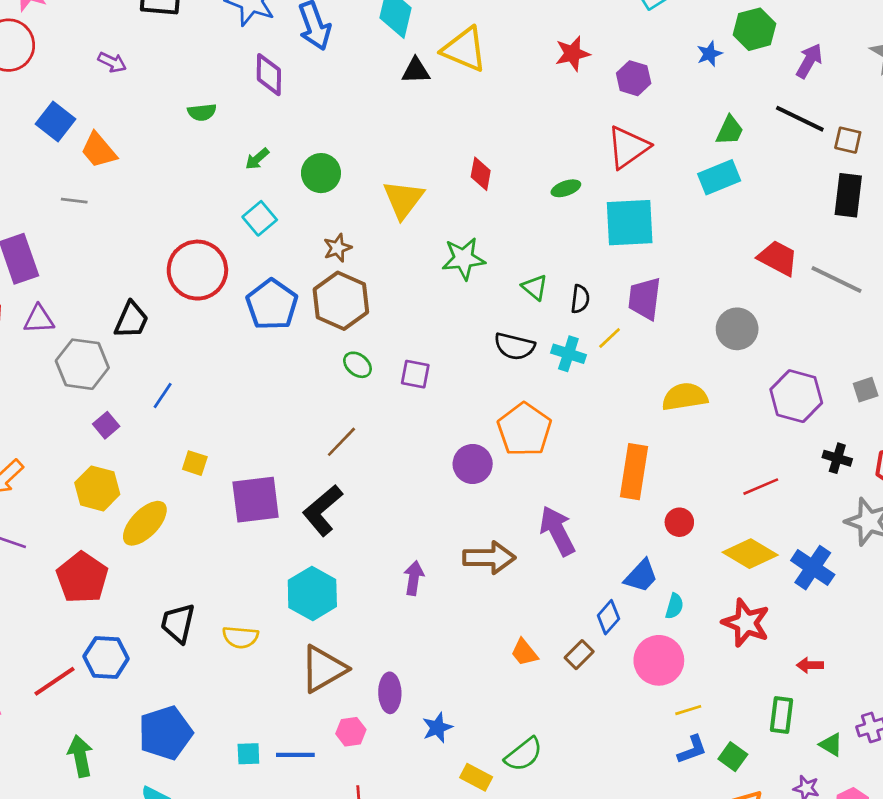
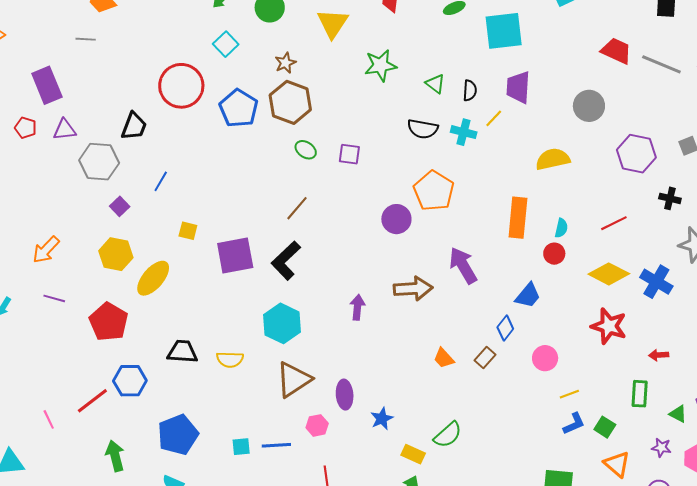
cyan semicircle: (674, 606) -> (561, 228), moved
black trapezoid: (178, 623) -> (182, 352), turned 84
pink circle: (659, 660) -> (545, 358), size x0.7

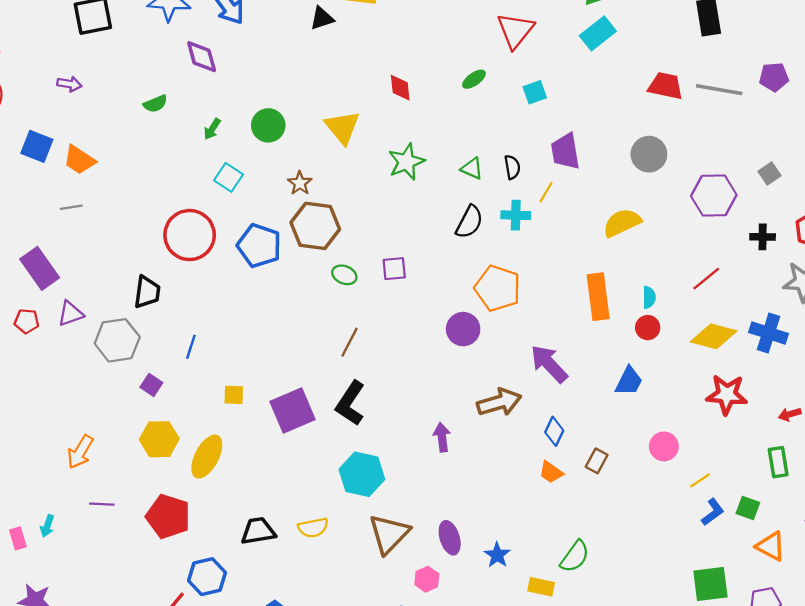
cyan square: (504, 31) -> (535, 92), size x0.5
black semicircle: (423, 129) -> (469, 222), turned -60
blue diamond: (505, 328) -> (554, 431), moved

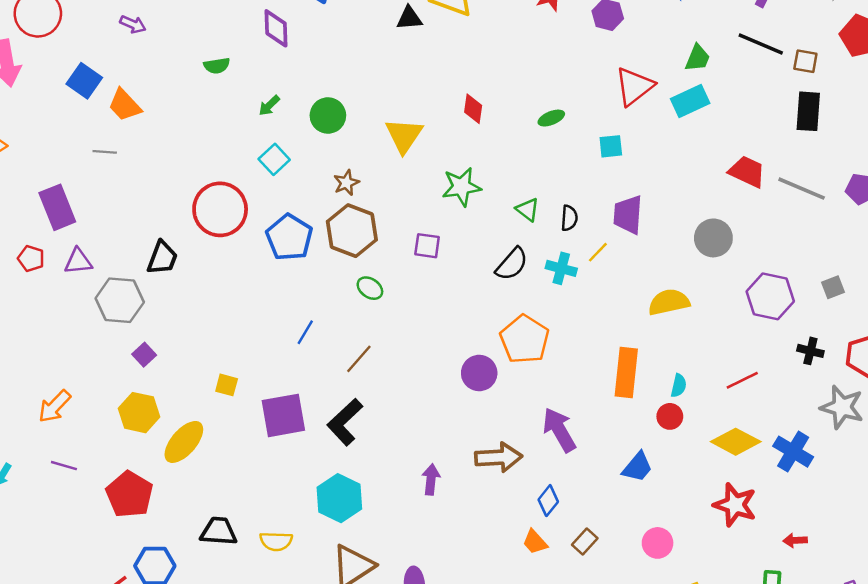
red triangle: (515, 30) -> (634, 86), moved
purple square: (394, 269) -> (427, 246), moved
blue line: (191, 347) -> (305, 332), moved

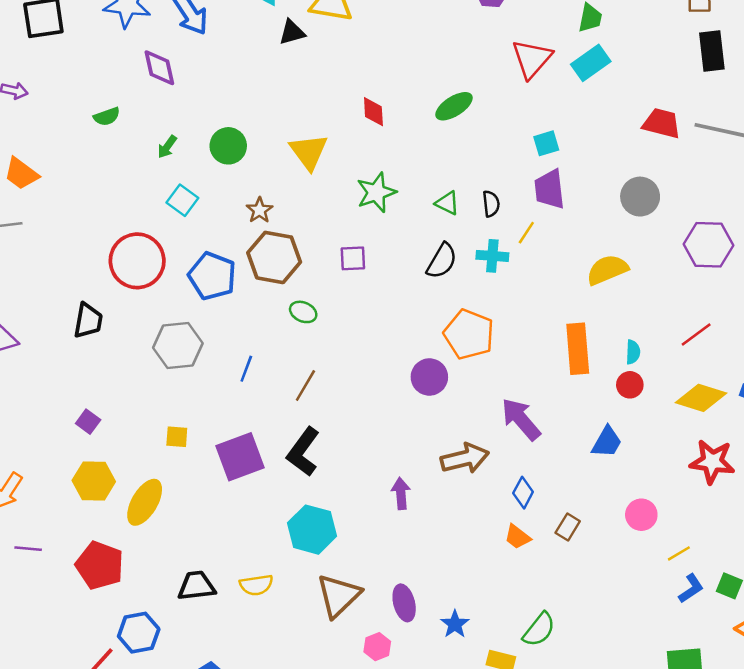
green ellipse: (551, 118) -> (454, 106), size x1.4
cyan square: (611, 146) -> (546, 143), moved
gray hexagon: (120, 300) -> (178, 345), moved

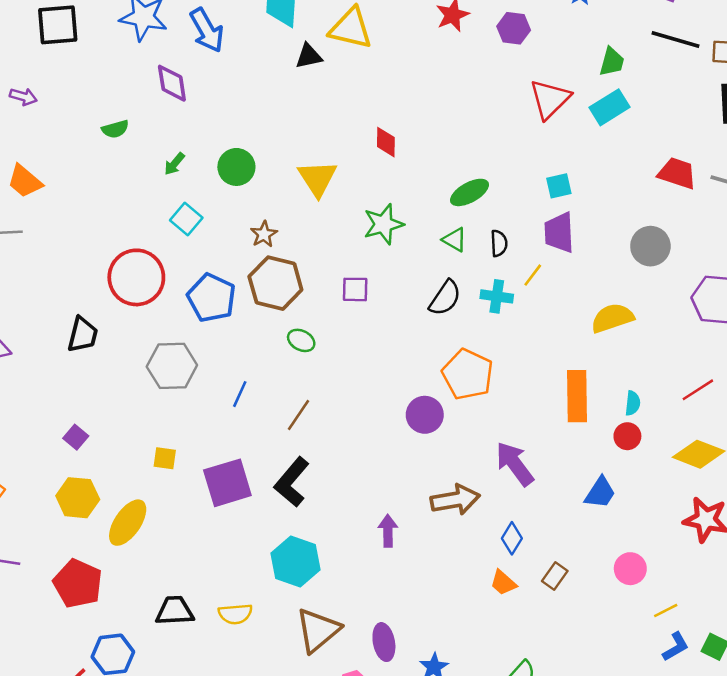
green ellipse: (454, 106) -> (470, 192), moved

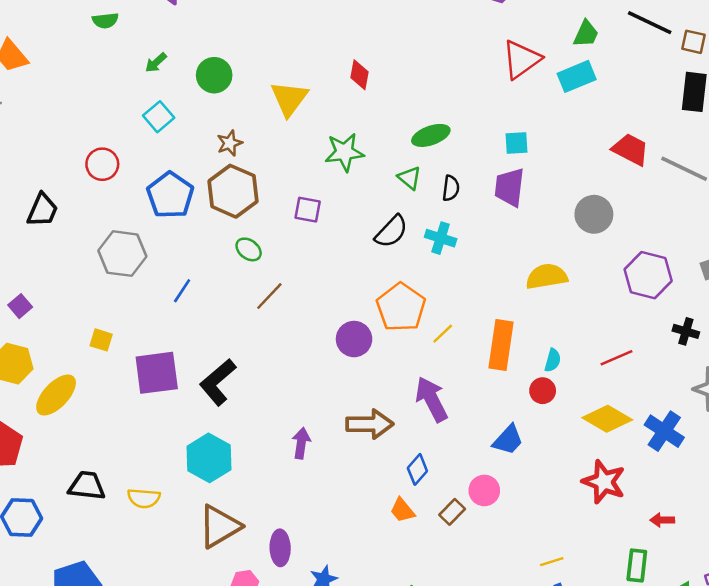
yellow line: (533, 275) -> (443, 334), moved
red circle: (136, 277) -> (102, 164), size x0.6
brown line: (298, 415) -> (269, 296), moved
pink circle: (630, 569) -> (484, 490), moved

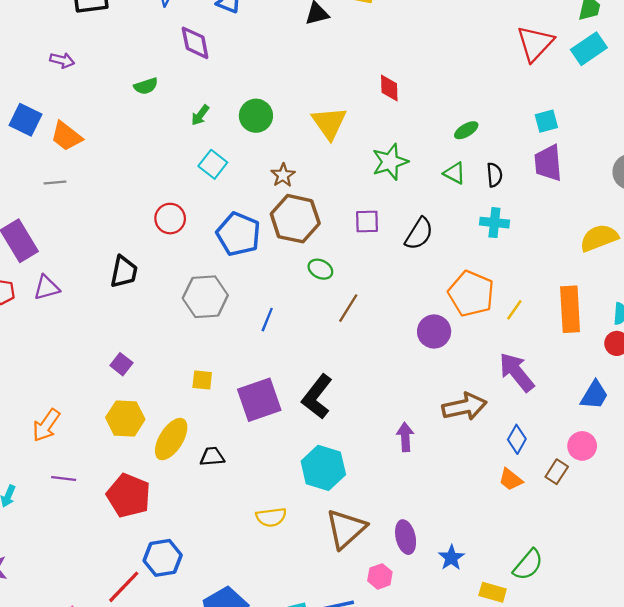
green ellipse: (431, 135) -> (466, 130), size x0.7
black semicircle: (391, 232) -> (419, 234), moved
black trapezoid: (87, 486) -> (212, 457), moved, size x0.7

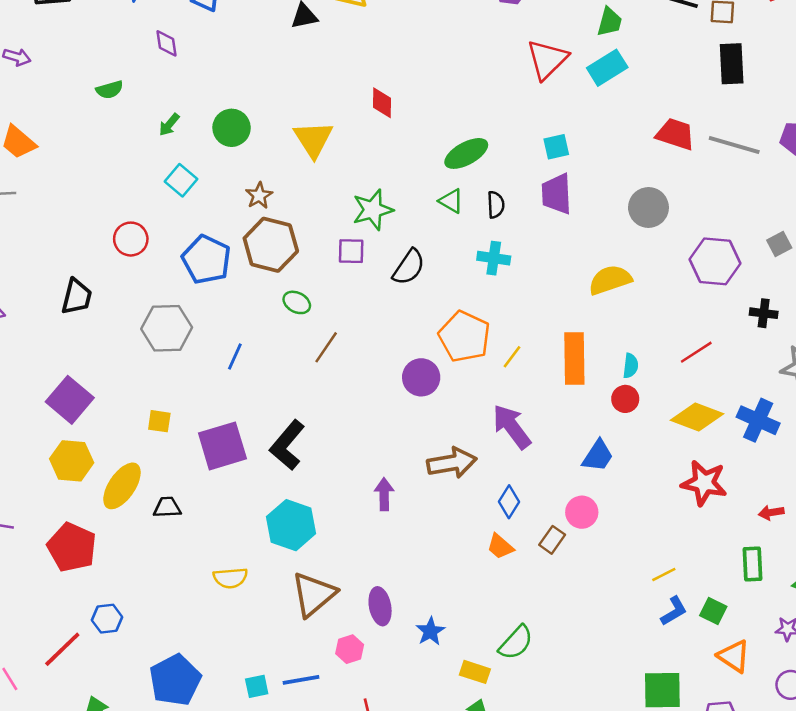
purple diamond: (195, 43) -> (167, 43), size x0.7
green ellipse: (466, 130) -> (466, 153), size x1.6
green star: (390, 162) -> (373, 210), moved
purple square: (121, 364) -> (70, 400), size x1.8
blue hexagon: (163, 558) -> (107, 619), size x0.7

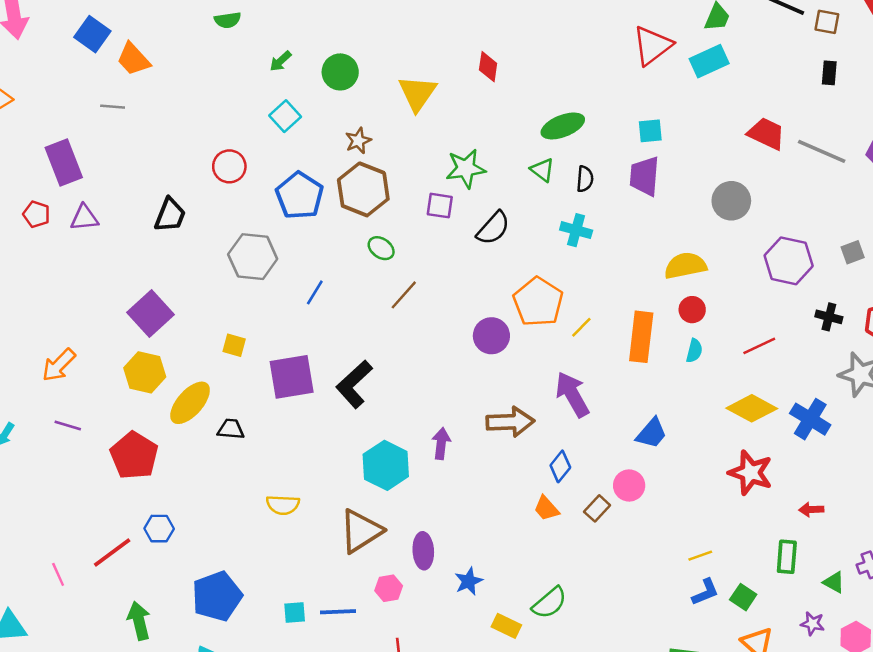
black rectangle: (732, 64) -> (829, 73), size x0.6
red circle: (625, 399) -> (692, 310), moved
cyan hexagon: (291, 525) -> (386, 465), moved

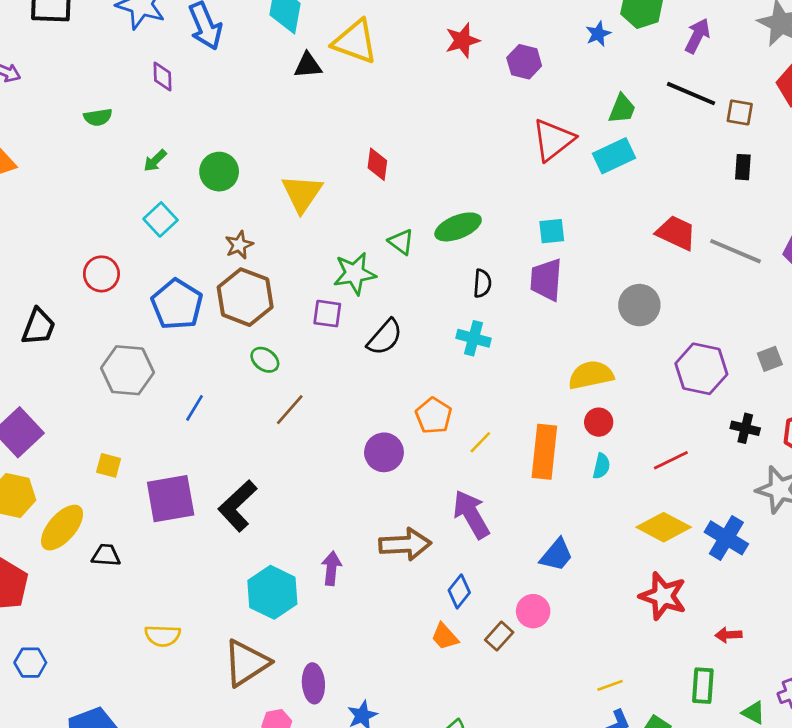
green triangle: (542, 170) -> (401, 242), moved
orange pentagon: (538, 302) -> (434, 416), size x0.7

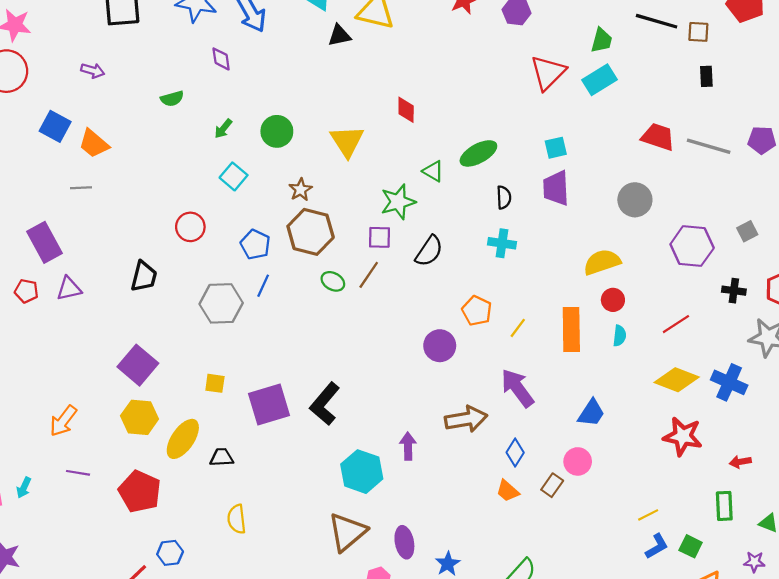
blue pentagon: (177, 304) -> (255, 245), size x0.7
blue line: (194, 408) -> (263, 286), moved
brown line: (290, 410) -> (369, 275), moved
yellow semicircle: (163, 636) -> (237, 519), moved, turned 88

